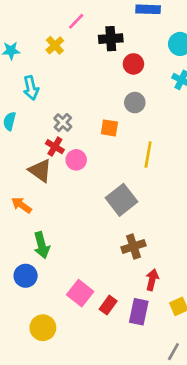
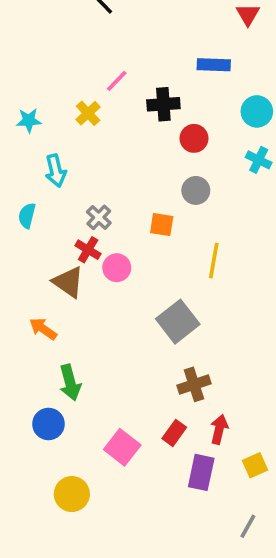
red rectangle: (108, 305) -> (174, 433), moved

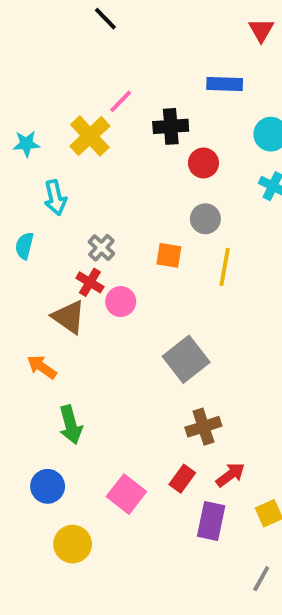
yellow cross: (88, 113) -> (90, 136), size x1.5
yellow line: (214, 261) -> (225, 267), moved
blue circle: (48, 424) -> (48, 486), moved
red arrow: (219, 429) -> (230, 475), turned 40

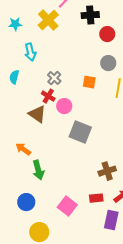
gray square: (186, 359) -> (80, 132), moved, turned -30
orange arrow: (42, 367) -> (23, 149), moved
red rectangle: (182, 479) -> (96, 198), turned 48

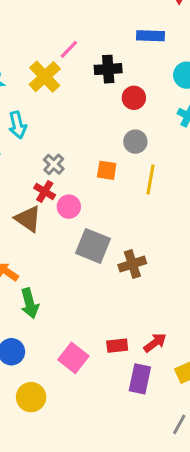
brown cross: (107, 171) -> (132, 264), moved

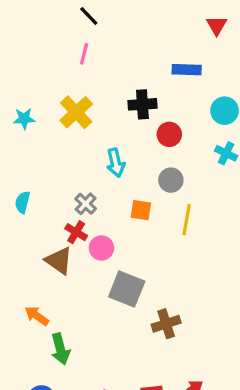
pink line: (69, 49) -> (84, 54), moved, turned -30
cyan arrow: (17, 125) -> (116, 163), moved
brown cross: (132, 264) -> (166, 324), moved

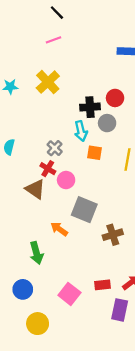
pink line: (84, 54) -> (54, 40), turned 56
black cross: (142, 104) -> (90, 107), moved
cyan arrow: (116, 163) -> (81, 131), moved
gray circle: (171, 180) -> (107, 123), moved
orange arrow: (37, 316) -> (59, 229), moved

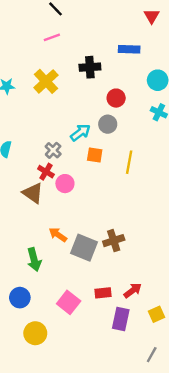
black cross: (90, 107) -> (90, 67), moved
cyan arrow: (81, 131) -> (80, 132), turned -114
gray square: (84, 210) -> (84, 248), moved

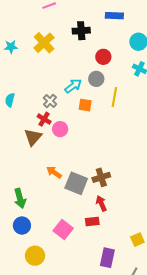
yellow line: (129, 162) -> (114, 97), moved
brown triangle: (33, 193) -> (33, 137), turned 36
green arrow: (34, 260) -> (20, 198), moved
red arrow: (133, 290) -> (101, 203), moved, turned -77
purple rectangle: (121, 319) -> (107, 258), moved

